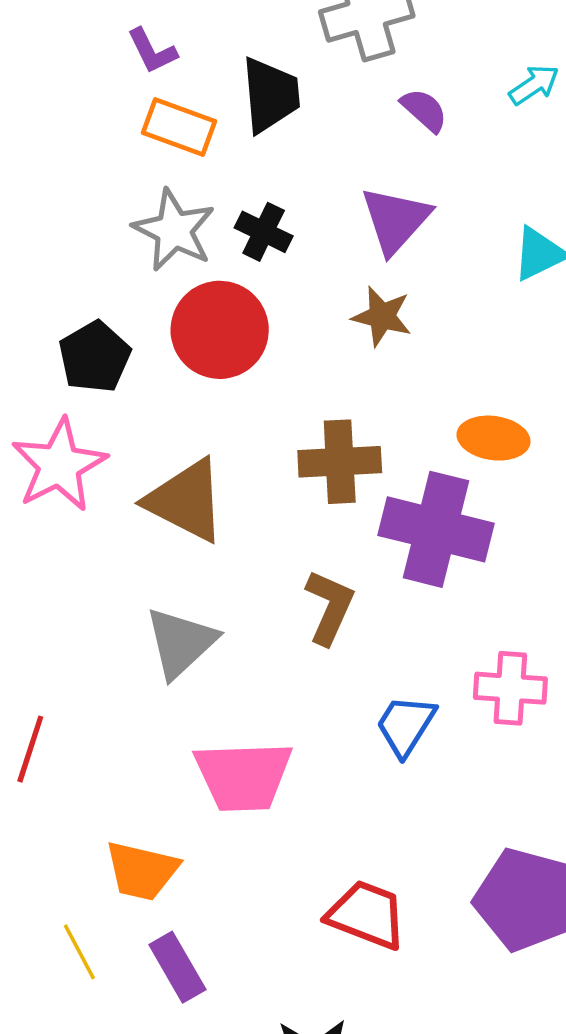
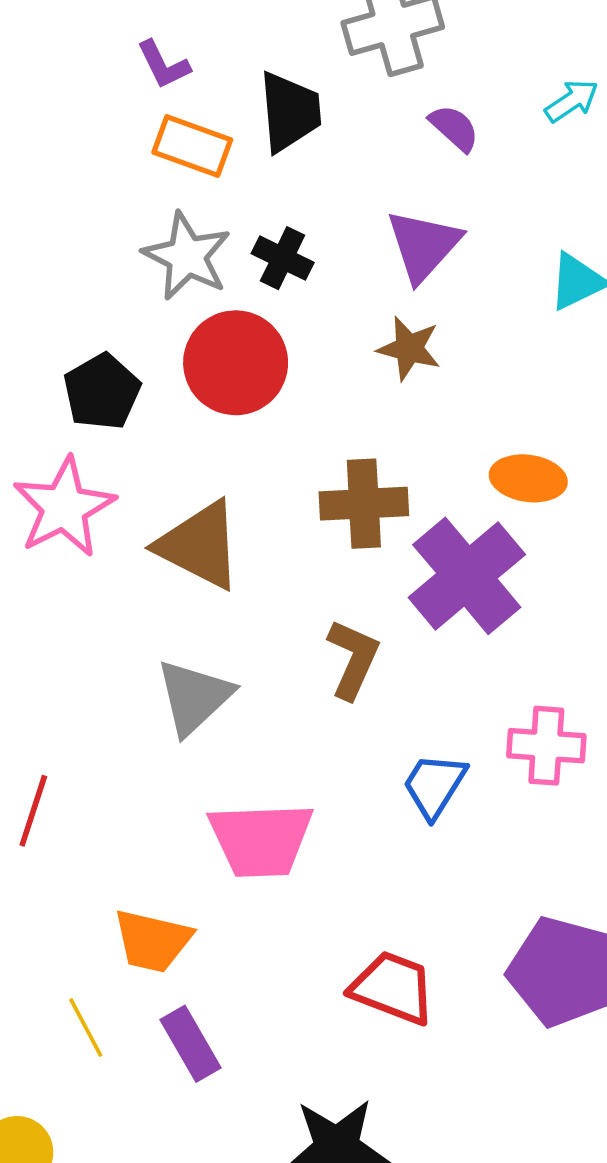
purple cross: (436, 529) -> (467, 576), turned 36

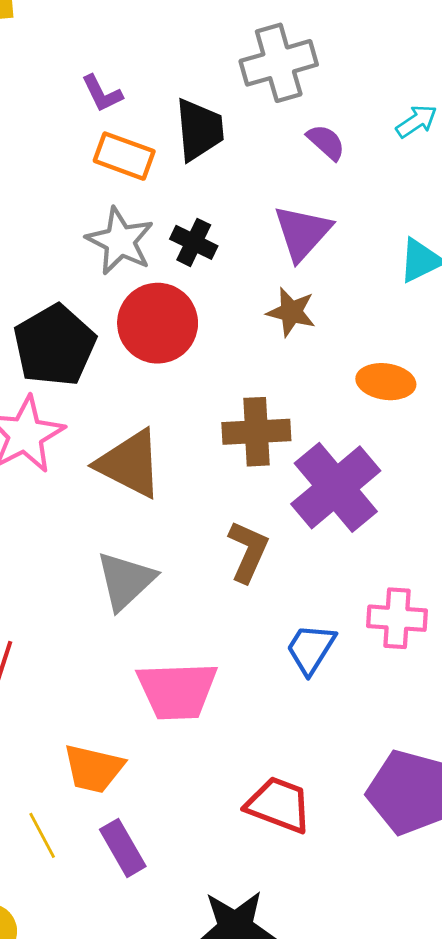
black pentagon: (102, 392) -> (55, 345), size x1.4
orange ellipse: (528, 478) -> (386, 382), moved

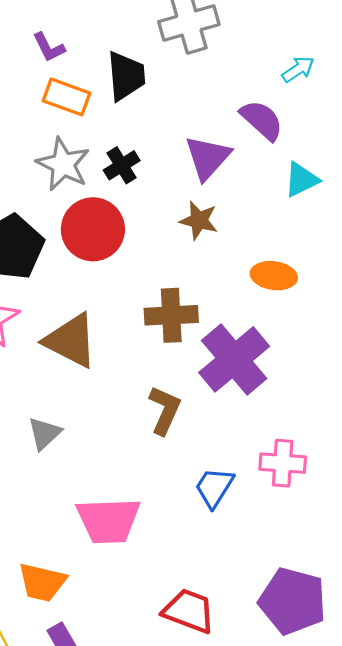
purple semicircle: (326, 142) -> (262, 120), moved, size x1.4
black cross: (194, 242) -> (122, 165), turned 32
gray triangle: (126, 581) -> (44, 433), moved, size x0.7

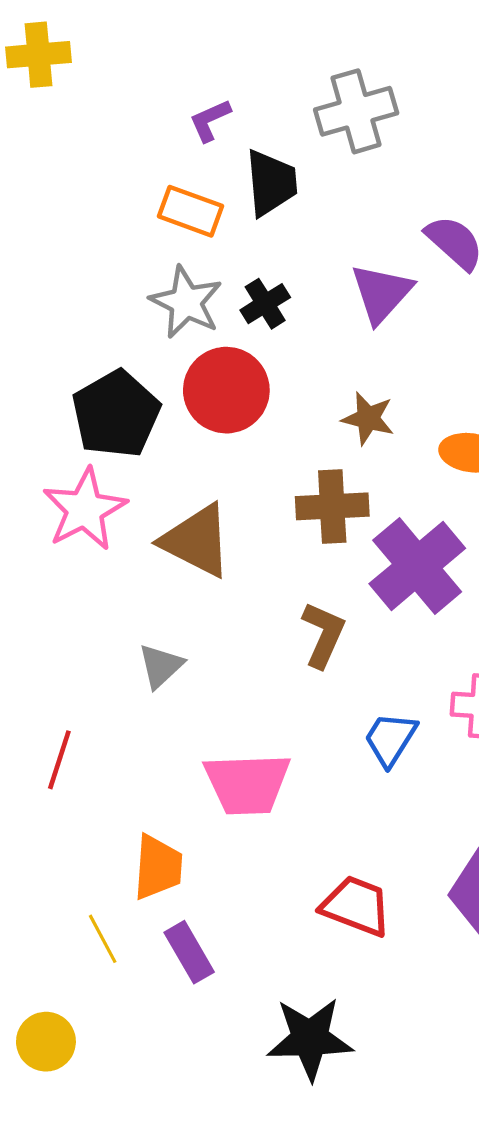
purple L-shape: (49, 47) -> (210, 120), moved, turned 92
brown star: (199, 220) -> (368, 418), moved
orange trapezoid: (42, 582) -> (158, 867), turned -99

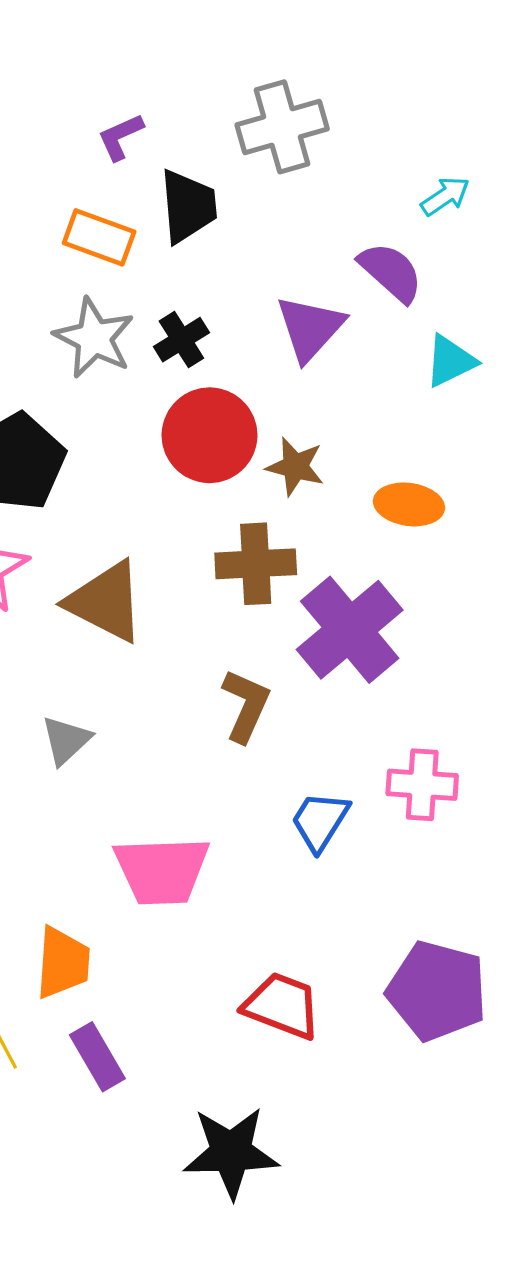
red circle: (226, 390) -> (210, 435), moved

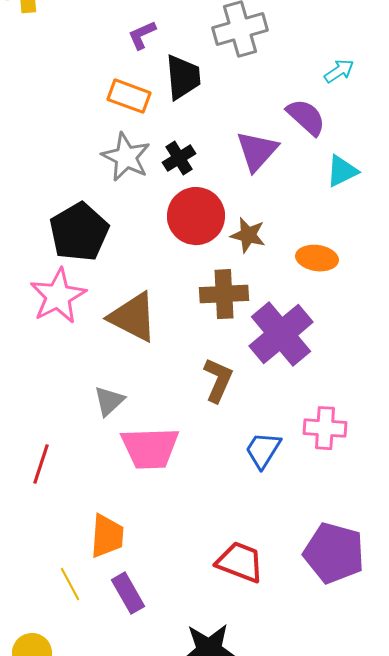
pink trapezoid: (162, 870) -> (150, 448), moved

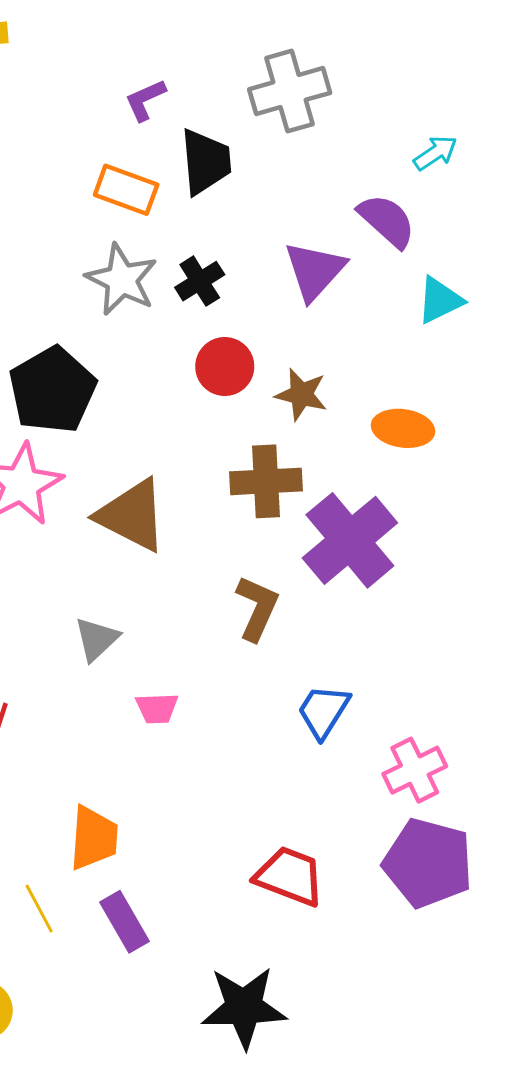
red circle: (196, 216) -> (225, 366), size x0.7
pink cross: (325, 428) -> (415, 770), moved, turned -30
pink trapezoid: (150, 448) -> (157, 708), size x0.5

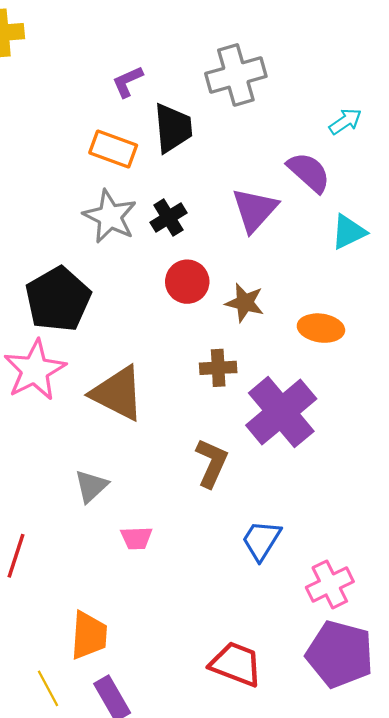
brown cross: (266, 481) -> (218, 368), size x0.7

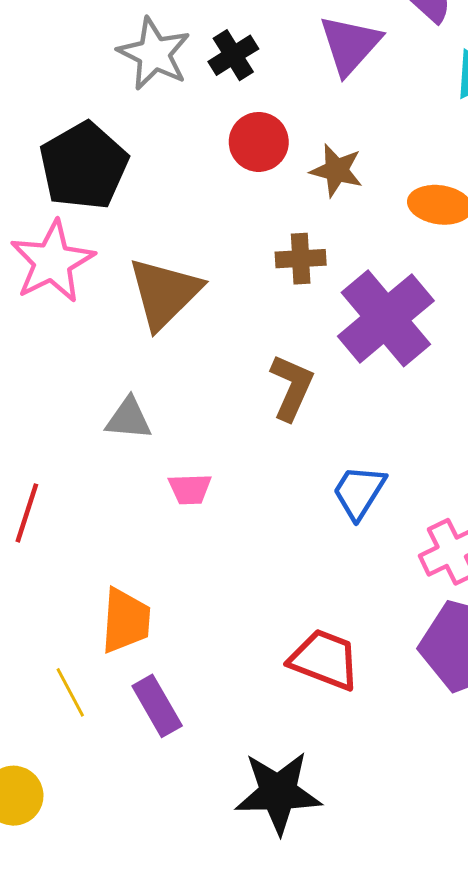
brown triangle: (118, 393) -> (164, 293), turned 48
gray triangle: (91, 486) -> (129, 419), turned 48

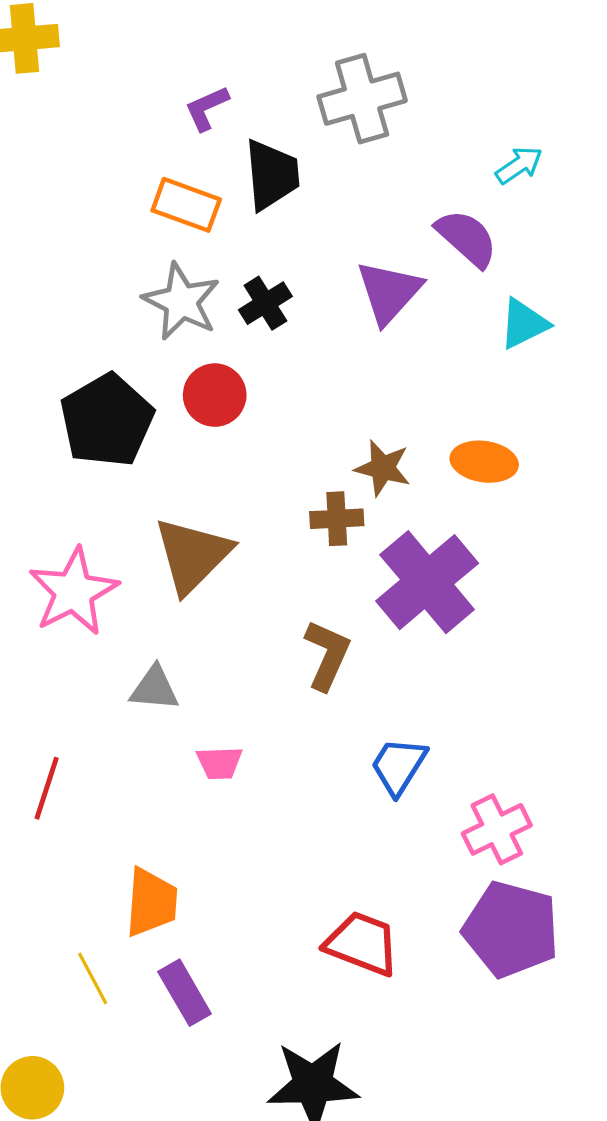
red circle: (259, 142) -> (215, 395), moved
brown star: (337, 170) -> (383, 468), moved
pink star: (52, 262) -> (74, 592), moved

